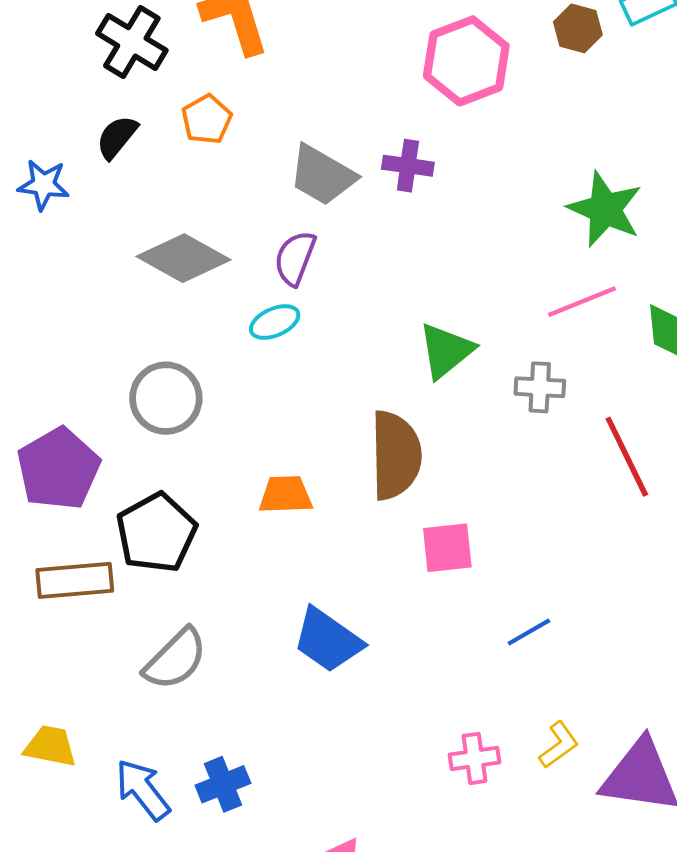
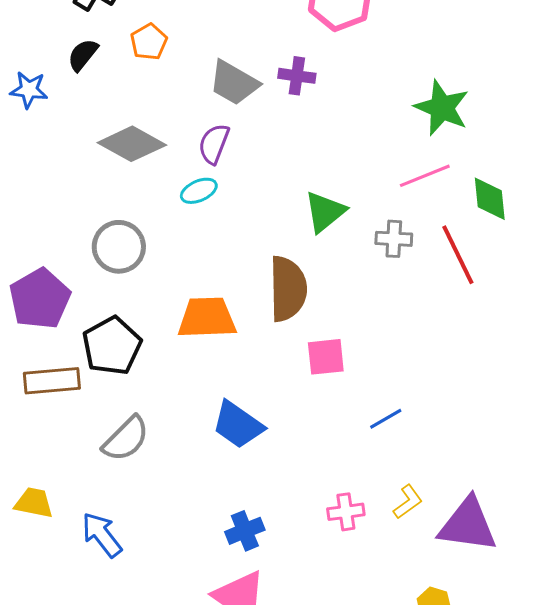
red line: (627, 457) -> (458, 255), moved
orange trapezoid: (286, 495) -> (207, 318), size x1.5
blue cross: (223, 784) -> (245, 531), moved

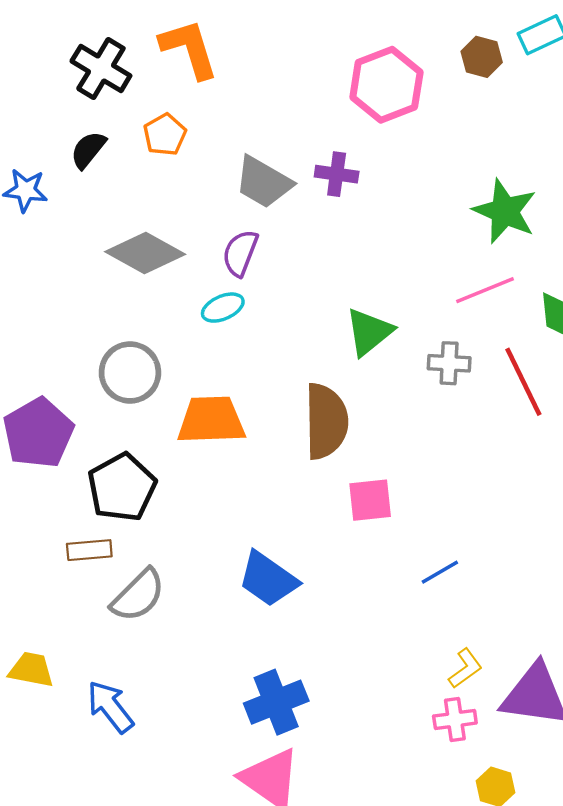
orange trapezoid: (207, 318) -> (211, 420), moved
brown rectangle: (52, 381) -> (89, 550), moved, size x0.7
pink cross: (346, 512) -> (455, 720), moved
blue cross: (245, 531) -> (276, 702), size x1.4

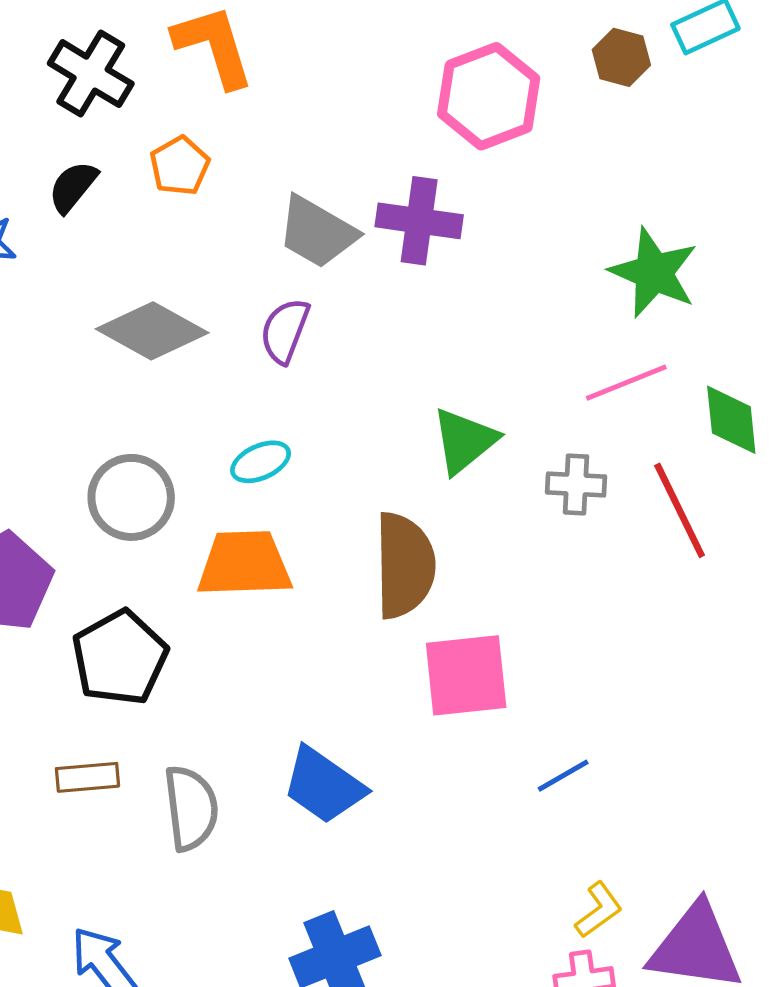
purple cross: (337, 174) -> (419, 221), size x1.4
cyan ellipse: (223, 308) -> (261, 462), moved
pink square: (370, 500) -> (466, 675), size x1.4
brown rectangle: (89, 550) -> (87, 777), moved
gray semicircle: (138, 595) -> (191, 808), moved, turned -52

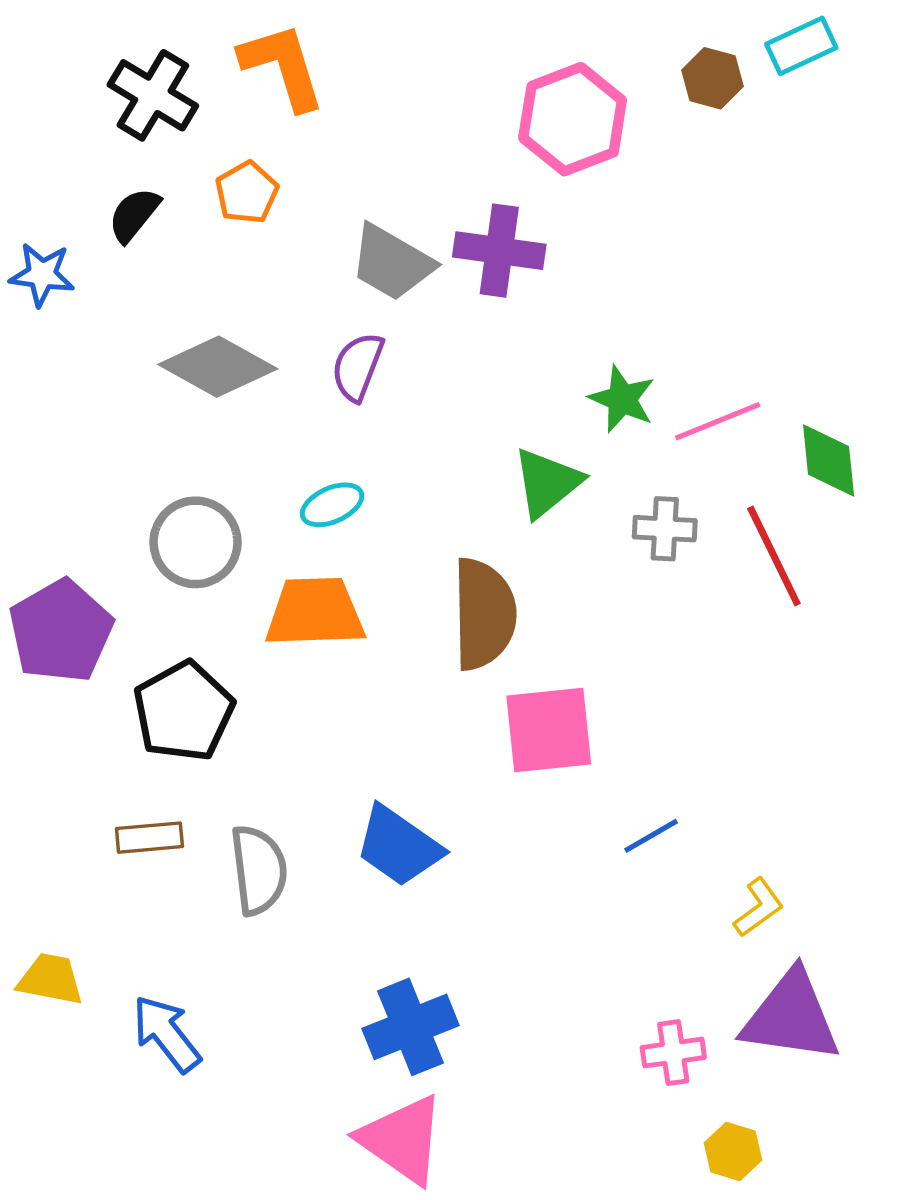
green star: (654, 273) -> (622, 399), moved, size x0.7
yellow L-shape: (599, 910) -> (759, 908), moved

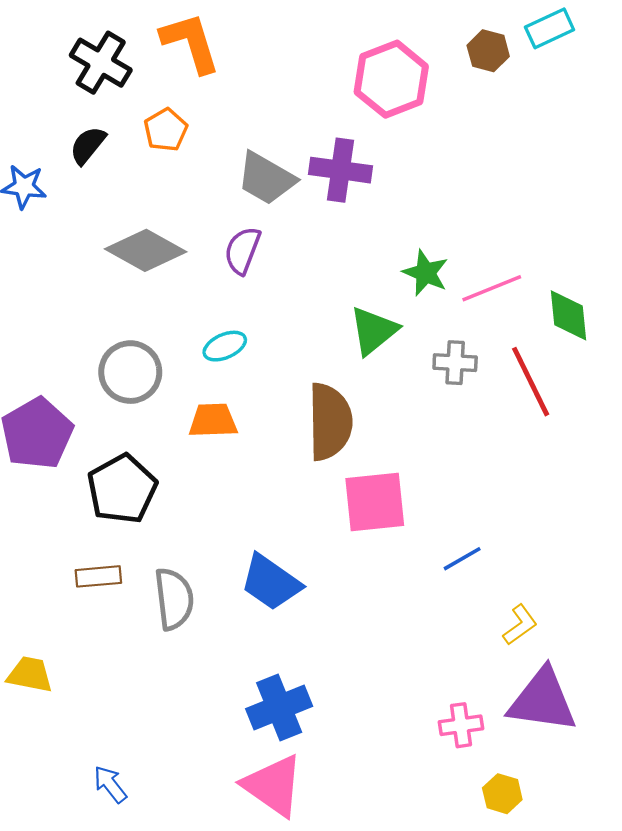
orange trapezoid: (315, 612) -> (213, 420), size x0.7
blue line: (651, 836) -> (462, 559), moved
blue arrow: (167, 1034) -> (110, 784), moved, size x0.7

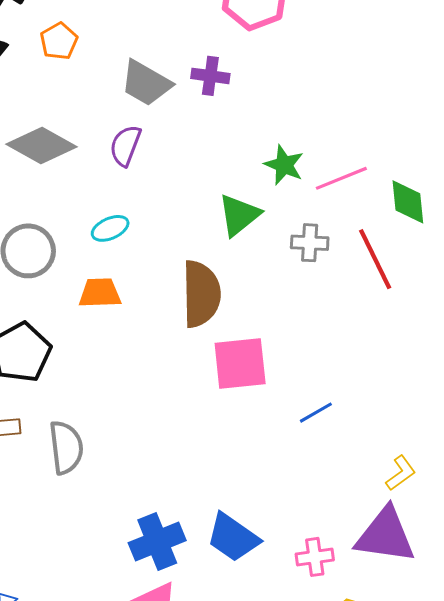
purple cross: (341, 170) -> (210, 76), size x0.7
blue trapezoid: (271, 582) -> (233, 537), moved
yellow L-shape: (520, 625) -> (401, 473), moved

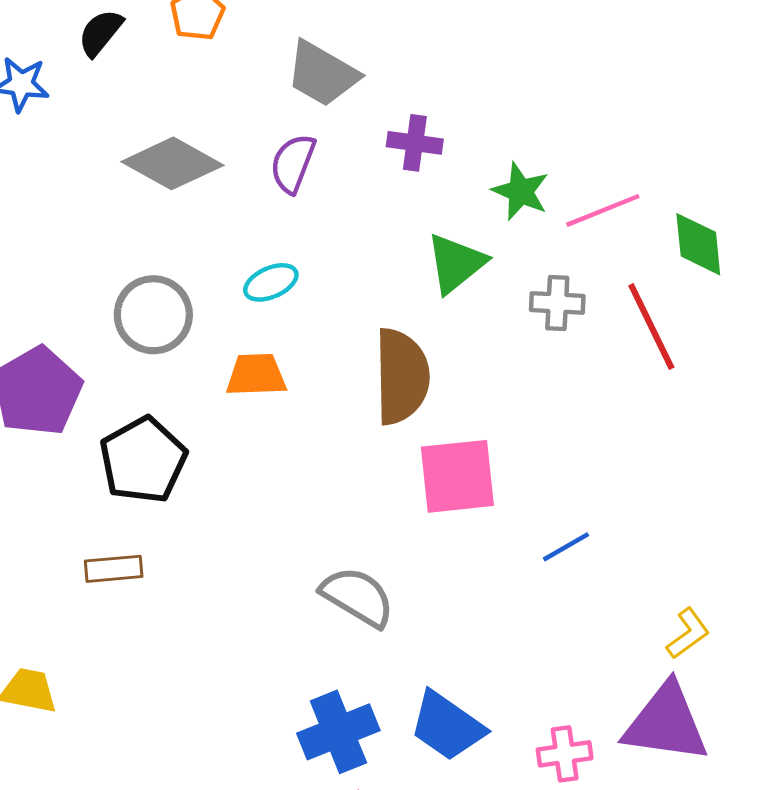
purple cross: (210, 76) -> (415, 143), moved
gray semicircle: (66, 447) -> (357, 597), moved, turned -52

